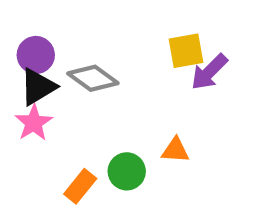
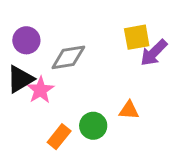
gray diamond: (93, 78) -> (68, 57), turned -45
black triangle: (38, 87) -> (20, 79), moved
pink star: (34, 123) -> (40, 90), moved

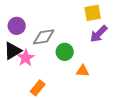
yellow square: (137, 37) -> (93, 13), moved
green circle: (93, 126) -> (65, 52), moved

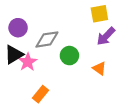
orange triangle: (83, 71) -> (99, 68), moved, turned 32

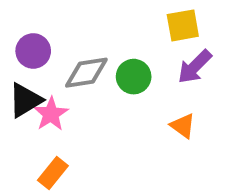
green circle: (69, 56) -> (134, 77), moved
orange rectangle: (41, 94) -> (53, 173), moved

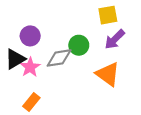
purple circle: (33, 51) -> (30, 36), moved
gray diamond: (86, 73) -> (59, 58), moved
orange triangle: (183, 126) -> (108, 74), size x1.6

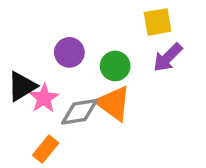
purple circle: (30, 36) -> (69, 52), moved
gray diamond: (59, 58) -> (80, 112), moved
orange triangle: (108, 74) -> (113, 103), moved

